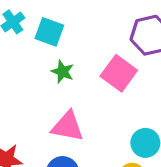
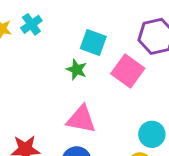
cyan square: (49, 32) -> (93, 42), moved

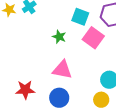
cyan square: (93, 42) -> (80, 17), moved

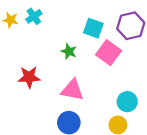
red star: (25, 90) -> (29, 77), moved

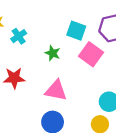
cyan cross: (34, 16) -> (19, 36), moved

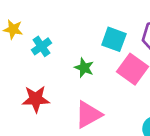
pink triangle: (56, 90) -> (88, 115), turned -40

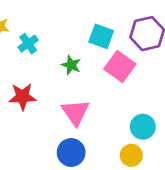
pink triangle: (88, 115) -> (75, 112), turned -36

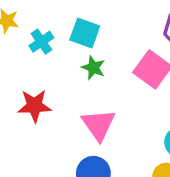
cyan square: (101, 36) -> (85, 33), moved

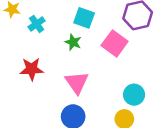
cyan square: (85, 33) -> (84, 18), moved

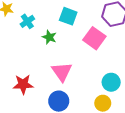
green star: (73, 42) -> (49, 37), moved
red star: (32, 69) -> (23, 84), moved

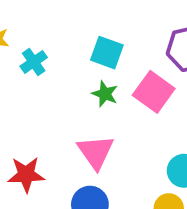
green star: (49, 37) -> (105, 94), moved

